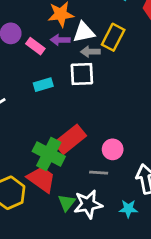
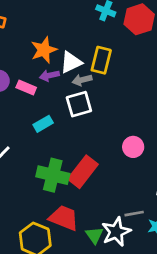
pink circle: (113, 149) -> (133, 147), moved
green cross: (49, 154) -> (53, 175), moved
gray line: (99, 173) -> (134, 214), moved

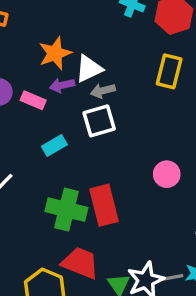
yellow rectangle: (101, 60) -> (169, 71), moved
red rectangle: (83, 172) -> (104, 205), turned -52
gray line: (134, 214) -> (171, 278), moved

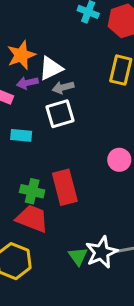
cyan rectangle: (54, 145) -> (21, 135), turned 36
green cross: (66, 210) -> (32, 191), size x0.7
red trapezoid: (80, 263) -> (32, 219), moved

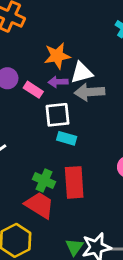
gray arrow: (63, 87) -> (89, 92), size x1.5
white square: (60, 114) -> (58, 115), moved
cyan rectangle: (21, 135) -> (67, 138), moved

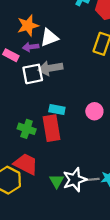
gray arrow: (89, 92) -> (50, 68), moved
cyan rectangle: (67, 138) -> (57, 110), moved
red trapezoid: (39, 205) -> (26, 164), moved

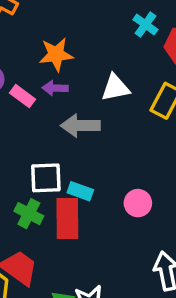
white triangle: (49, 38) -> (115, 88), moved
white square: (33, 74) -> (46, 178), moved

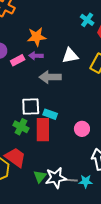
pink rectangle: (23, 96) -> (18, 60), turned -64
pink circle: (138, 203) -> (82, 129), moved

